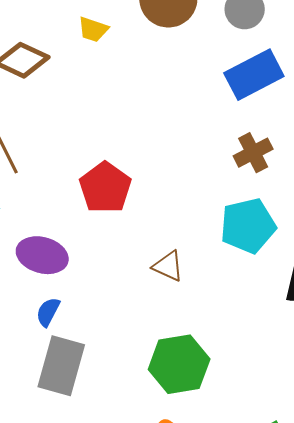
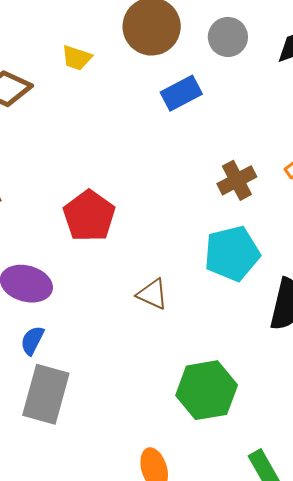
blue rectangle: (254, 75) -> (181, 93), moved, size x0.7
green hexagon: (179, 364) -> (207, 390), moved

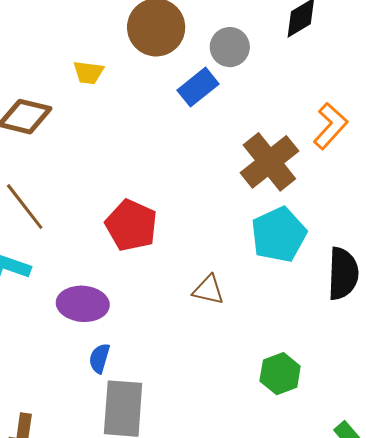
gray circle: (228, 37) -> (230, 47), moved
brown cross: (237, 180) -> (269, 162), size x1.5
green hexagon: (207, 390) -> (280, 374), size x0.7

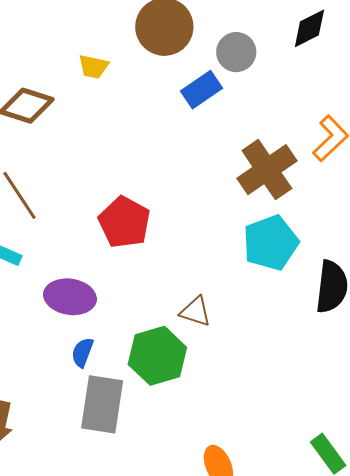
brown triangle: (208, 290) -> (195, 311), moved
green hexagon: (280, 374) -> (157, 356), moved, size x1.4

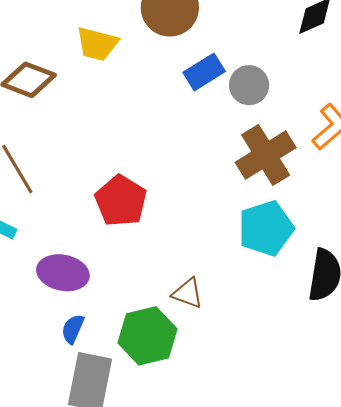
gray circle: (236, 52) -> (249, 85), moved
yellow trapezoid: (93, 67) -> (97, 44), size x1.4

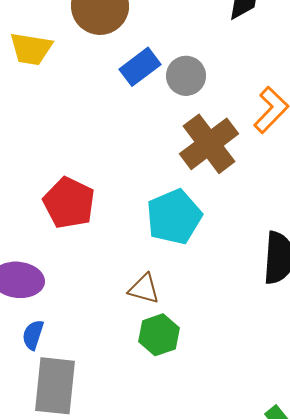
cyan pentagon: (266, 228) -> (174, 217), moved
green hexagon: (147, 336) -> (159, 335), moved, size x0.7

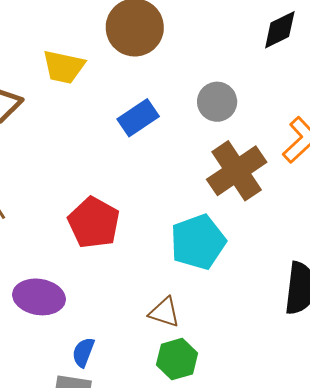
blue rectangle: (140, 67) -> (138, 118), moved
blue semicircle: (33, 335) -> (83, 352), moved

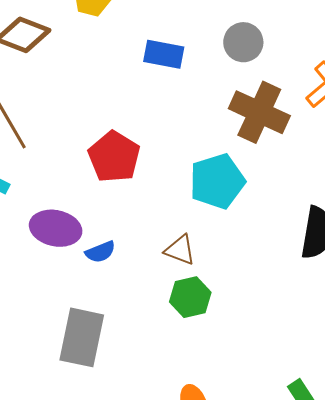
blue rectangle: (138, 118) -> (164, 54), turned 42
brown cross: (237, 171) -> (259, 112), turned -34
blue semicircle: (83, 352) -> (100, 252), moved, turned -136

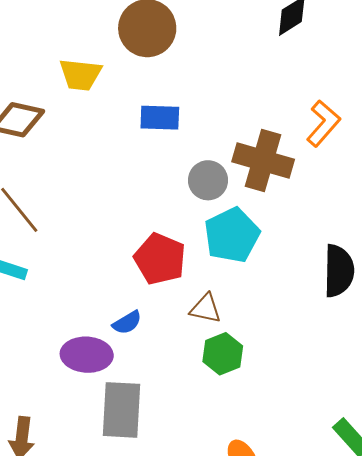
gray circle: (243, 42) -> (208, 180), moved
red pentagon: (114, 157) -> (160, 259), moved
purple ellipse: (56, 228) -> (87, 355), moved

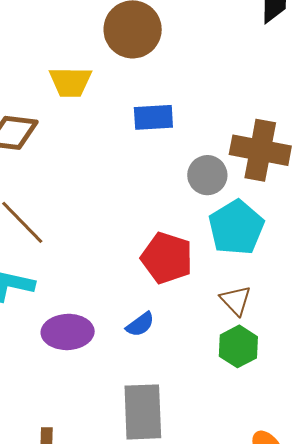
brown triangle: (205, 309) -> (236, 300), moved, turned 40
purple ellipse: (87, 355) -> (68, 332), moved

